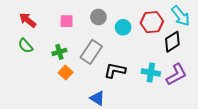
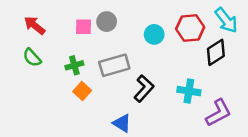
gray circle: (98, 17) -> (107, 22), moved
gray rectangle: (91, 52) -> (114, 65), turned 40
black L-shape: (115, 70) -> (144, 88), turned 120
purple L-shape: (176, 75) -> (218, 113), moved

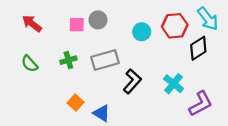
green semicircle: (32, 58) -> (30, 64), moved
orange square: (82, 91) -> (76, 103), moved
cyan cross: (189, 91) -> (174, 84), turned 30
blue triangle: (122, 123) -> (102, 113), moved

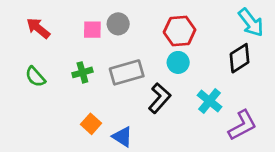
red hexagon: (175, 26) -> (180, 31), moved
cyan circle: (142, 32) -> (178, 62), moved

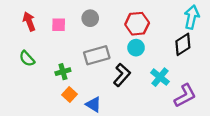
cyan arrow: (251, 22) -> (192, 17), turned -130
red arrow: (38, 28) -> (29, 21), turned 30
pink square: (92, 30) -> (59, 25), moved
green cross: (82, 72) -> (63, 72), moved

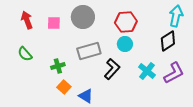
gray circle: (90, 18) -> (83, 17), size x1.5
purple L-shape: (185, 96) -> (174, 73), moved

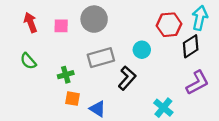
red hexagon: (126, 22) -> (169, 25), moved
cyan cross: (147, 71) -> (163, 108), moved
orange square: (64, 87) -> (73, 99), turned -32

